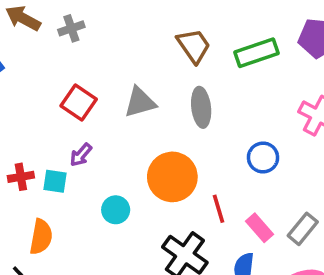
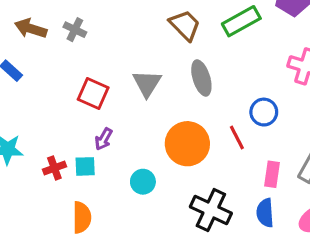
gray cross: (71, 28) -> (75, 30), turned -35
gray triangle: (140, 102) -> (147, 83), turned -32
red line: (218, 209) -> (237, 137), moved
pink rectangle: (259, 228) -> (272, 174), turned 60

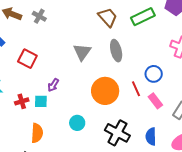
red square: (93, 93) -> (27, 59), moved
pink rectangle: (272, 174) -> (155, 101), moved, turned -49
cyan circle: (143, 182) -> (77, 123), moved

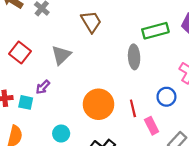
brown trapezoid: (108, 17) -> (91, 22), moved
gray ellipse: (116, 51) -> (134, 57), moved
gray triangle: (82, 52) -> (61, 55), moved
blue circle: (154, 74) -> (166, 97), moved

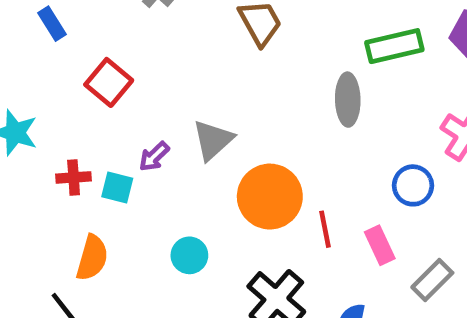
gray triangle: (61, 55) -> (213, 140), moved
red line: (133, 108) -> (325, 229), moved

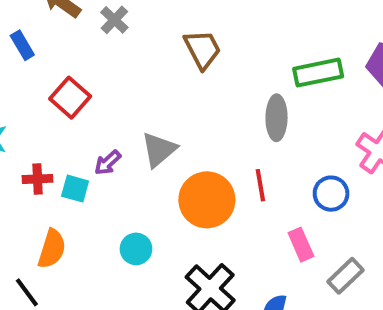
red line: (325, 229) -> (260, 185), moved

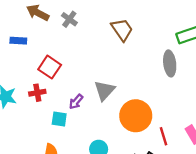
blue rectangle: (22, 45) -> (18, 41), turned -49
red cross: (38, 179) -> (37, 93), moved
red line: (260, 185) -> (164, 136), moved

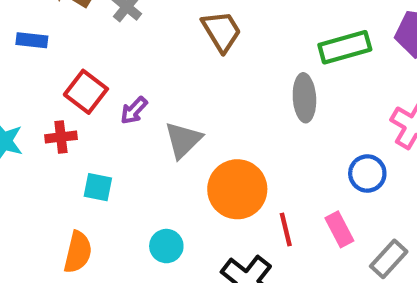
purple arrow: (76, 102) -> (134, 110), moved

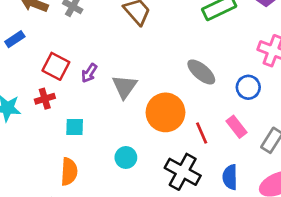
blue rectangle: (32, 40) -> (15, 39), turned -30
gray ellipse: (304, 98) -> (201, 72), moved, turned -36

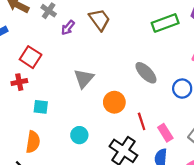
purple arrow: (89, 73) -> (68, 28), moved
orange circle: (165, 112) -> (114, 102), size x0.7
pink rectangle: (236, 127) -> (165, 133), moved

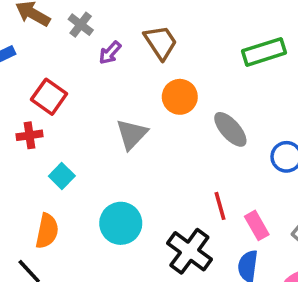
orange circle: (114, 102) -> (180, 97), moved
cyan square: (41, 107) -> (62, 176), turned 35
cyan circle: (79, 135) -> (121, 223), size x1.5

